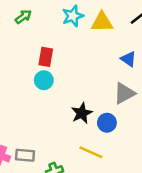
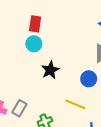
black star: (82, 113) -> (50, 70), moved
gray rectangle: (25, 155) -> (19, 108), turned -63

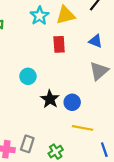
red rectangle: (35, 24) -> (59, 44), moved
blue circle: (89, 79) -> (72, 102), moved

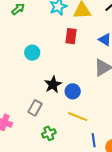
cyan circle: (28, 76) -> (32, 53), moved
gray rectangle: (27, 144) -> (35, 108), moved

